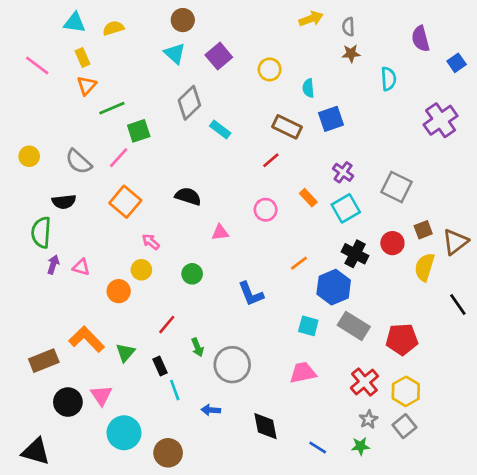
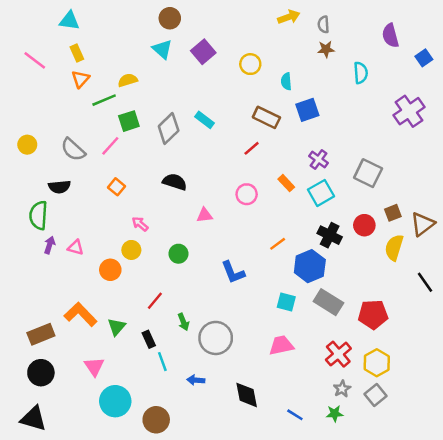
yellow semicircle: (113, 28) -> (128, 80), moved
gray diamond: (189, 103) -> (169, 129), moved
orange square: (125, 202) -> (116, 187), size x0.6
black circle: (68, 402) -> (41, 373), moved

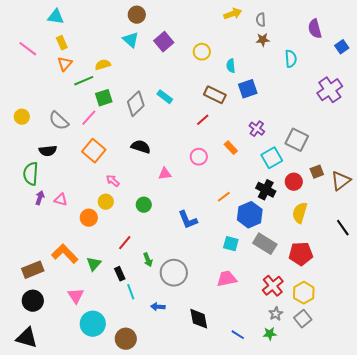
orange square: (116, 187) -> (94, 151), size x1.6
cyan square: (321, 193) -> (272, 158), moved
yellow semicircle: (394, 248) -> (300, 213), moved

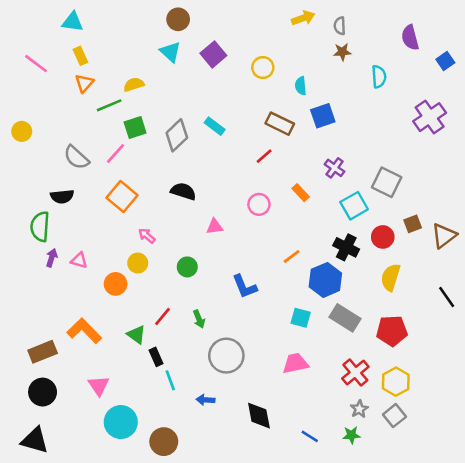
yellow circle: (22, 117) -> (22, 131), moved
green arrow: (148, 260) -> (199, 319), moved
green triangle: (94, 264) -> (136, 335), moved, turned -35

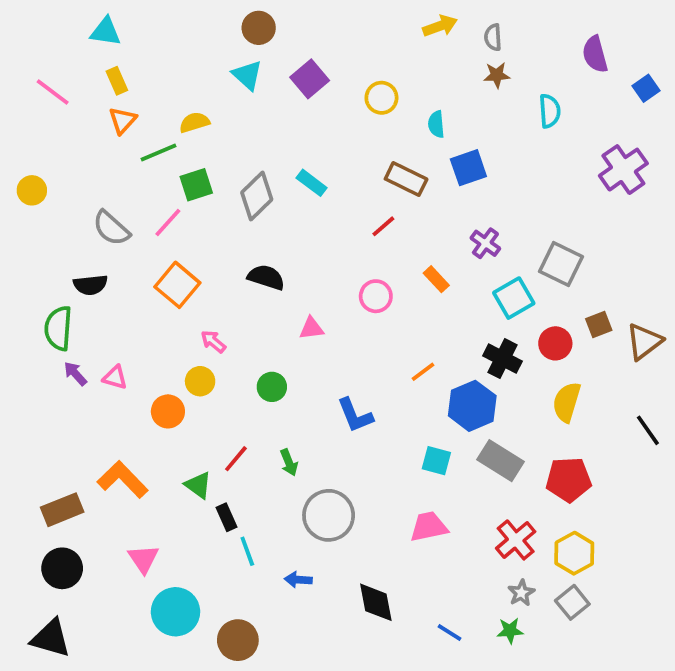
purple arrow: (52, 258) -> (75, 374), turned -60

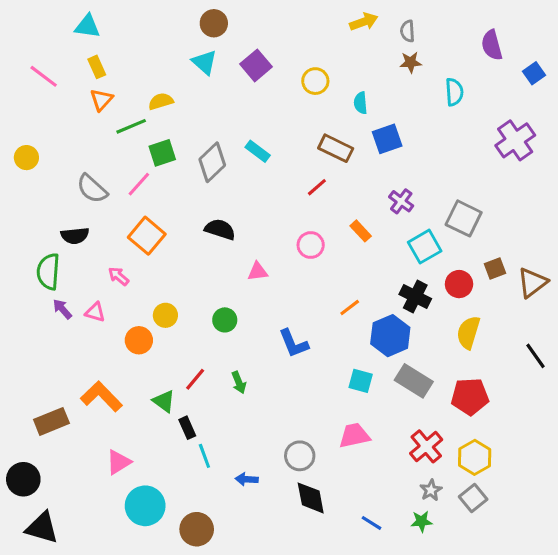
pink arrow: (213, 342) -> (119, 276), moved
gray circle: (329, 515) -> (300, 456), moved, size x0.7
pink triangle: (143, 559) -> (119, 462), turned 32
black circle: (62, 568) -> (23, 479), moved

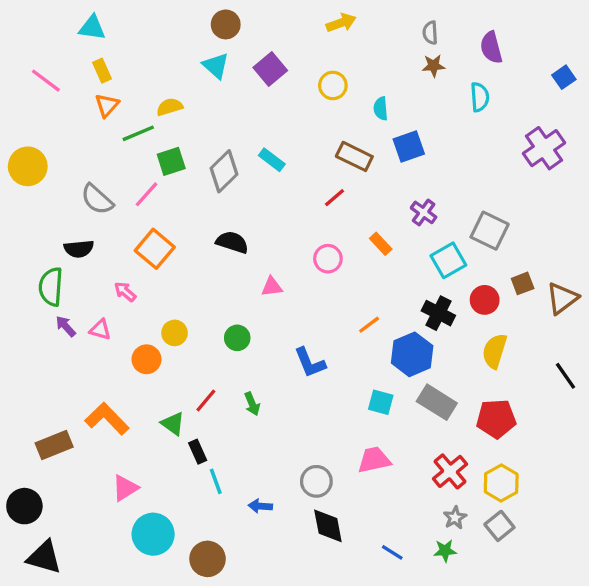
yellow arrow: (364, 22) -> (341, 23), moved
purple semicircle: (492, 45) -> (491, 48), moved
yellow circle: (26, 158) -> (28, 166), size x1.5

